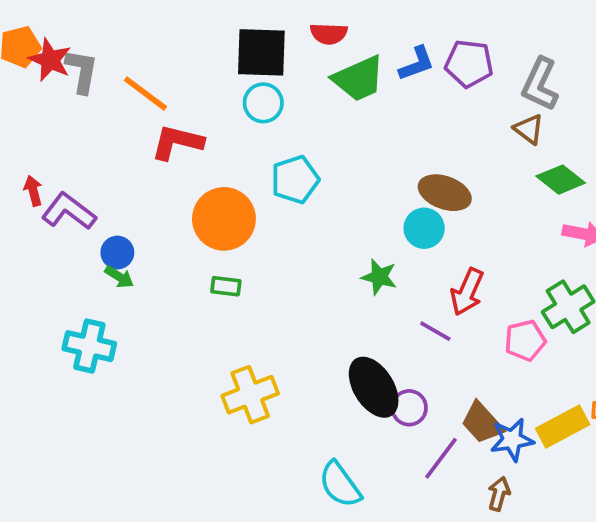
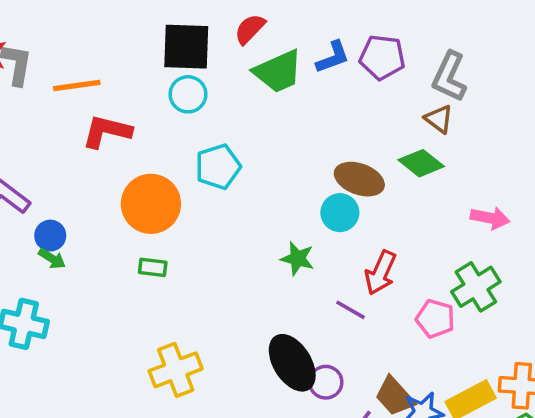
red semicircle: (329, 34) -> (250, 29), turned 132
orange line: (145, 94) -> (77, 85), turned -45
green diamond: (561, 180) -> (421, 163), moved
pink pentagon: (525, 340) -> (435, 319), turned 30

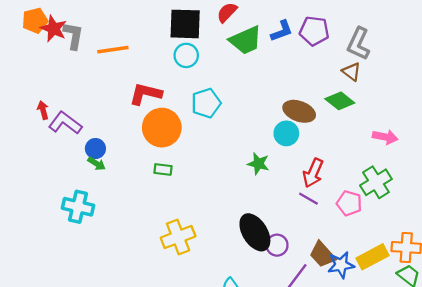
red L-shape: (107, 131) -> (145, 94), moved
purple line: (350, 310) -> (308, 199), moved

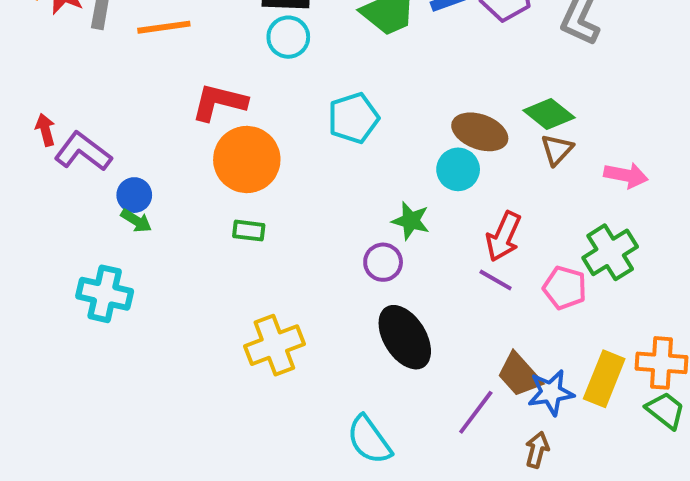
brown triangle: (351, 72) -> (557, 150), moved, turned 36
cyan pentagon: (206, 103) -> (353, 118), moved
purple circle: (277, 245) -> (383, 262), moved
yellow rectangle: (372, 257) -> (604, 379), turned -40

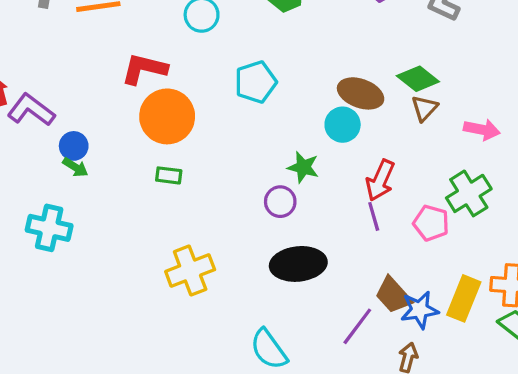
purple line: (496, 280) -> (374, 216), turned 44
black ellipse: (405, 337) -> (298, 264), turned -64

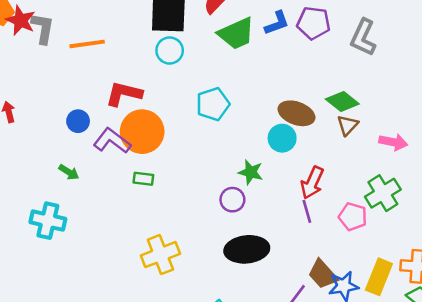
purple L-shape: (31, 110) -> (112, 141), moved
blue circle: (74, 146) -> (78, 121), moved

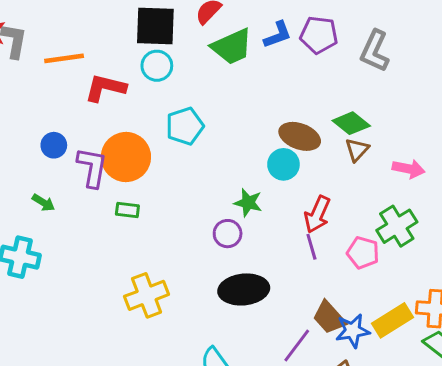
red L-shape: (124, 94) -> (105, 88), moved
cyan pentagon: (213, 104) -> (185, 126), moved
purple L-shape: (112, 141) -> (92, 167), turned 63
yellow rectangle: (379, 277) -> (392, 320), turned 36

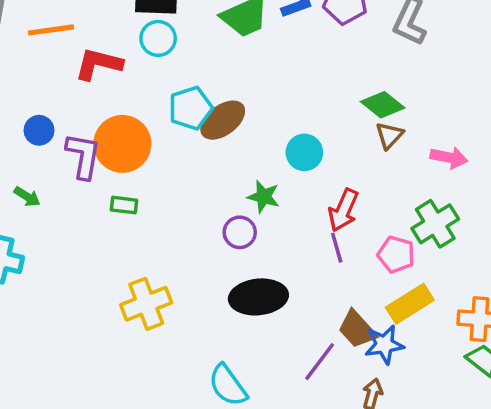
brown ellipse: (300, 136) -> (223, 120), moved, turned -57
yellow rectangle: (392, 320) -> (410, 304), moved

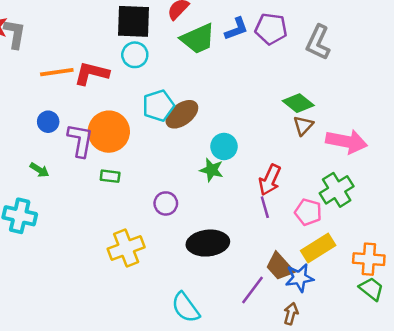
orange line: (51, 30) -> (57, 72), moved
cyan circle: (304, 152) -> (224, 146), moved
pink arrow: (449, 157) -> (347, 142), size x1.5
purple circle: (240, 232) -> (166, 203), moved

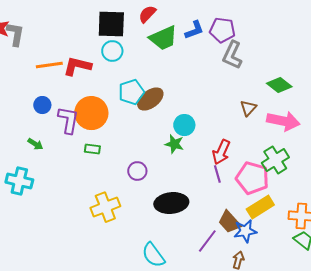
gray L-shape: (318, 42) -> (232, 55), moved
green diamond: (298, 103) -> (279, 85), moved
pink pentagon: (308, 212) -> (252, 178), size x1.5

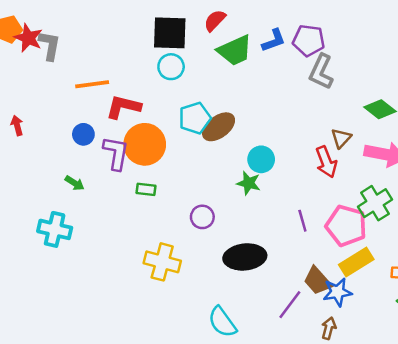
red L-shape: (77, 66) -> (123, 107), moved
red arrow: (221, 152) -> (326, 162), moved, turned -45
yellow cross: (105, 207) -> (162, 262), turned 36

